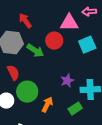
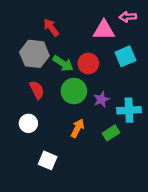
red circle: (54, 41) -> (88, 63), moved
green circle: (27, 92) -> (74, 91), moved

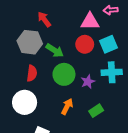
red circle: (88, 63) -> (85, 44), moved
red semicircle: (37, 90) -> (32, 73), turned 35
cyan cross: (129, 110) -> (112, 72), moved
white circle: (28, 123) -> (25, 102), size x1.5

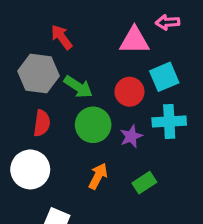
red circle: (85, 44) -> (129, 92), moved

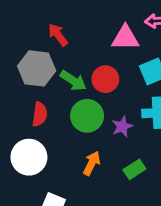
red circle: (129, 92) -> (105, 79), moved

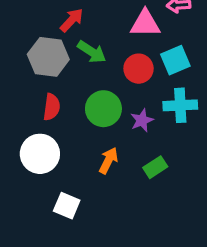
red arrow: (58, 35) -> (72, 20), turned 80
red circle: (105, 79) -> (139, 69), moved
green arrow: (73, 81) -> (92, 52), moved

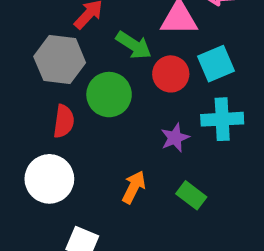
green arrow: (92, 52) -> (134, 45), moved
green circle: (103, 109) -> (109, 95), moved
green rectangle: (155, 167) -> (191, 195), turned 70

